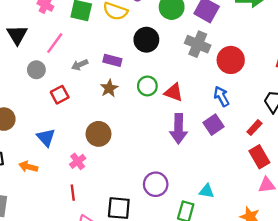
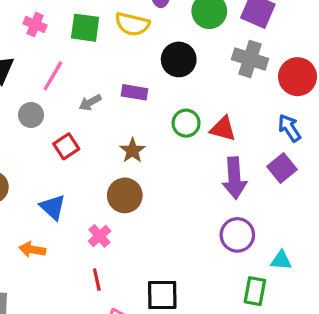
brown star: (109, 88) -> (132, 151), moved
purple circle: (156, 184) -> (237, 235), moved

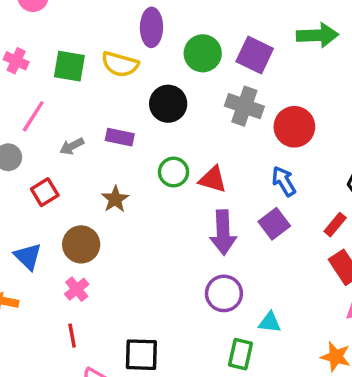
brown circle: (125, 195) -> (81, 244), moved

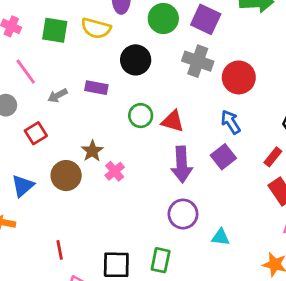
pink line: (33, 116) -> (26, 72), turned -68
brown star: (115, 199) -> (92, 151), moved
blue triangle: (28, 256) -> (23, 186), turned 35
pink cross: (77, 289) -> (115, 171), moved
green rectangle: (240, 354) -> (161, 260), moved

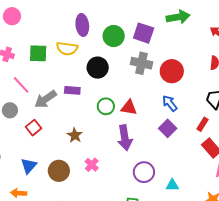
gray arrow: (58, 96) -> (46, 99), size x1.6
purple arrow: (182, 164) -> (125, 138), moved
pink cross: (115, 171) -> (92, 165), moved
brown circle: (66, 176) -> (59, 171), moved

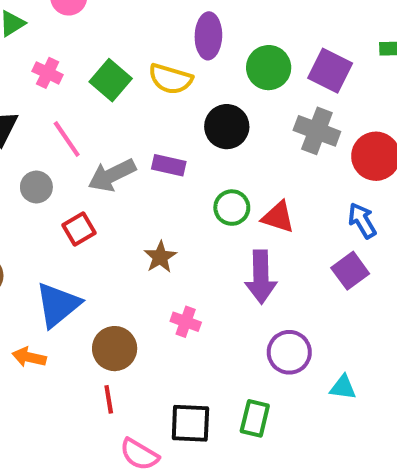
green square: (38, 53) -> (111, 80), turned 30
pink cross: (92, 165) -> (186, 322), turned -32
blue triangle: (29, 166) -> (58, 305), size x1.4
brown circle: (59, 171) -> (115, 349), moved

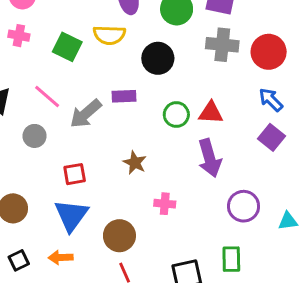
pink cross: (48, 73) -> (19, 36), moved
red square: (79, 229) -> (75, 174), moved, turned 35

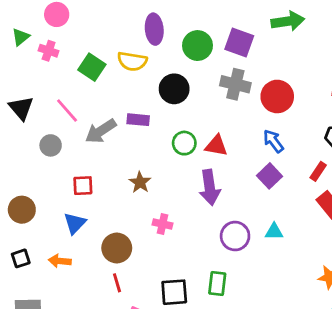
blue triangle: (71, 215) -> (75, 223), size x0.7
cyan triangle: (288, 221) -> (274, 232), moved

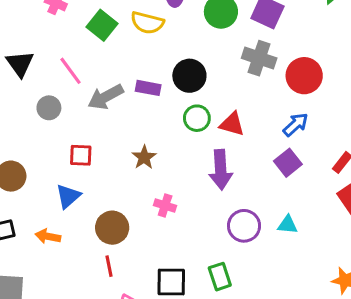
black circle: (174, 89) -> (189, 76), moved
blue arrow: (273, 141) -> (296, 125), turned 80
green rectangle: (217, 283) -> (220, 277), turned -30

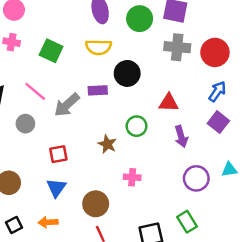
yellow semicircle: (147, 23) -> (98, 47), moved
green circle: (197, 118) -> (137, 126), moved
purple arrow: (221, 170) -> (181, 136), moved, size x0.7

